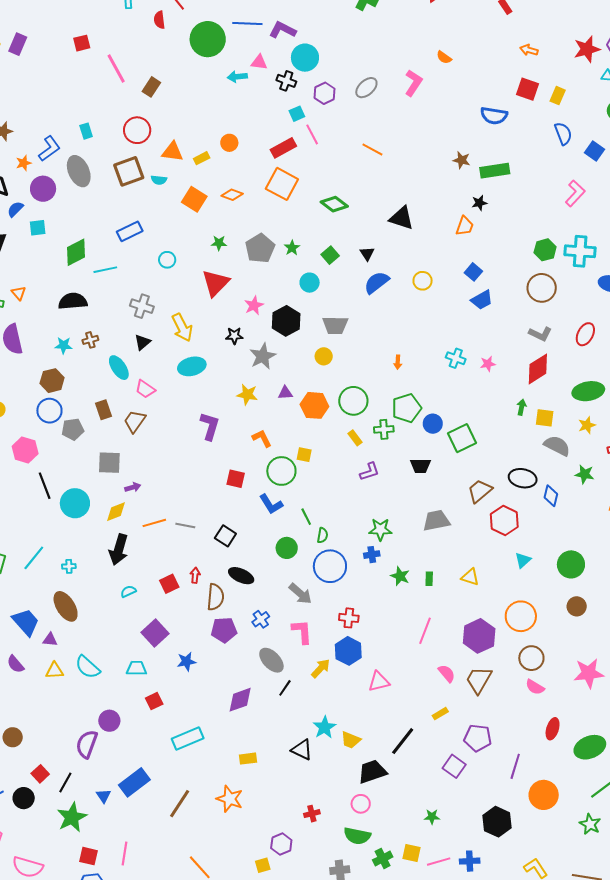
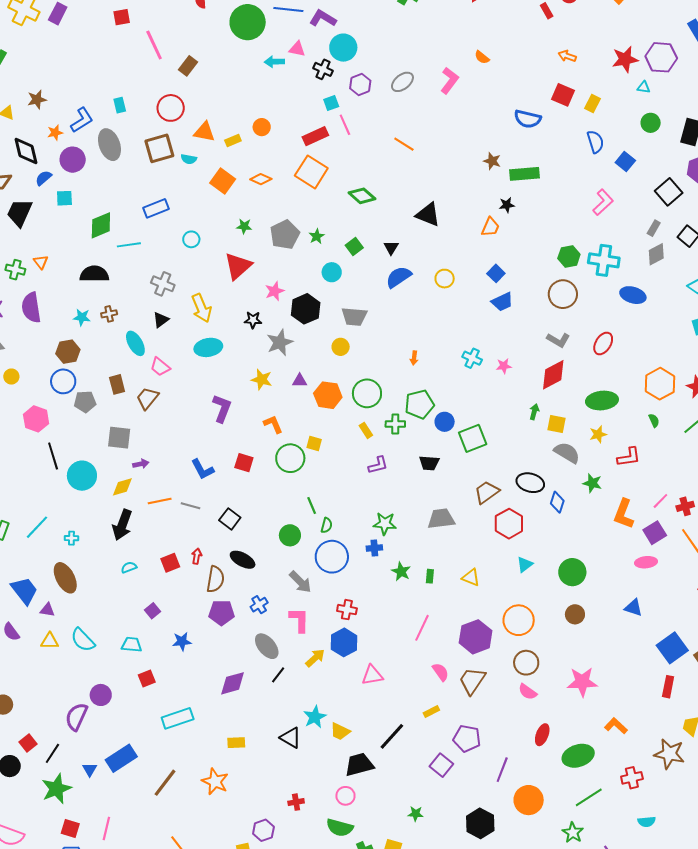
blue L-shape: (271, 504) -> (202, 469), moved
purple square: (155, 633) -> (153, 611), size x0.6

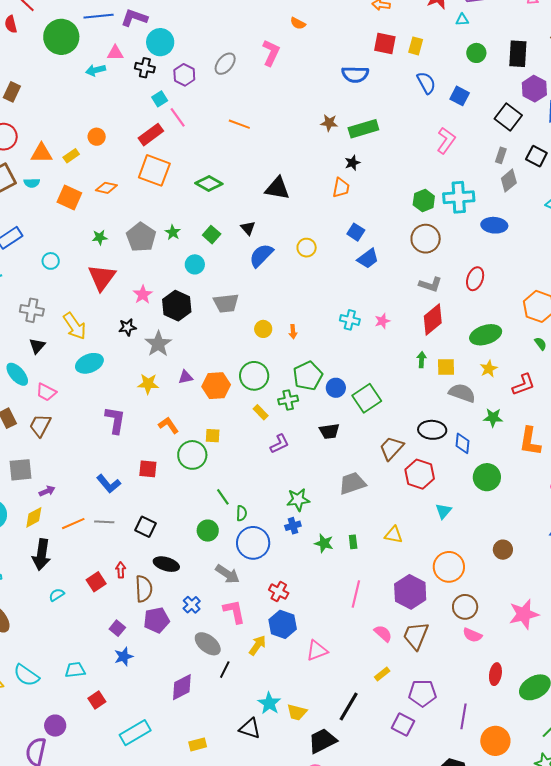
yellow circle: (341, 347) -> (263, 329), moved
green circle: (572, 572) -> (487, 477), moved
red cross: (347, 610) -> (279, 592), turned 30
purple square: (153, 611) -> (117, 628), moved

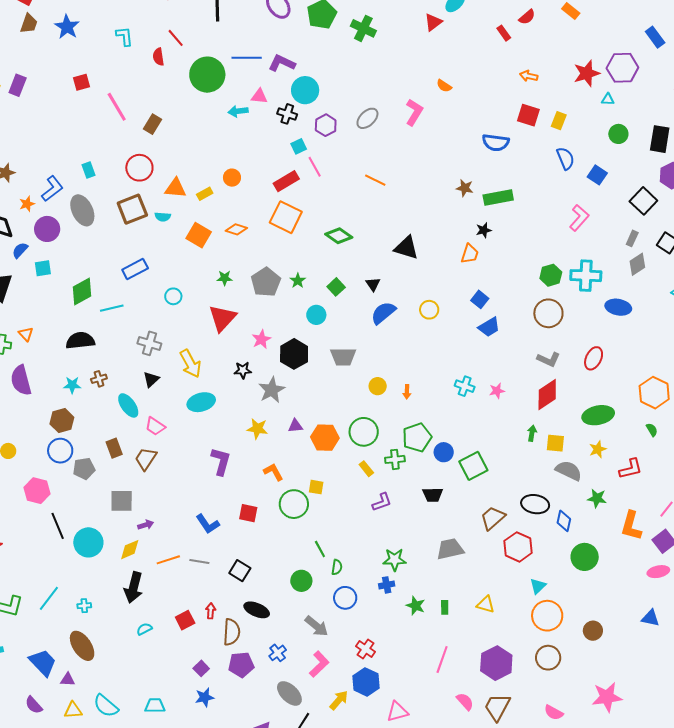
blue circle: (253, 543) -> (345, 598), size x0.7
orange circle: (449, 567) -> (547, 616), moved
brown circle: (465, 607) -> (548, 658), moved
pink L-shape: (234, 611) -> (319, 664), turned 52

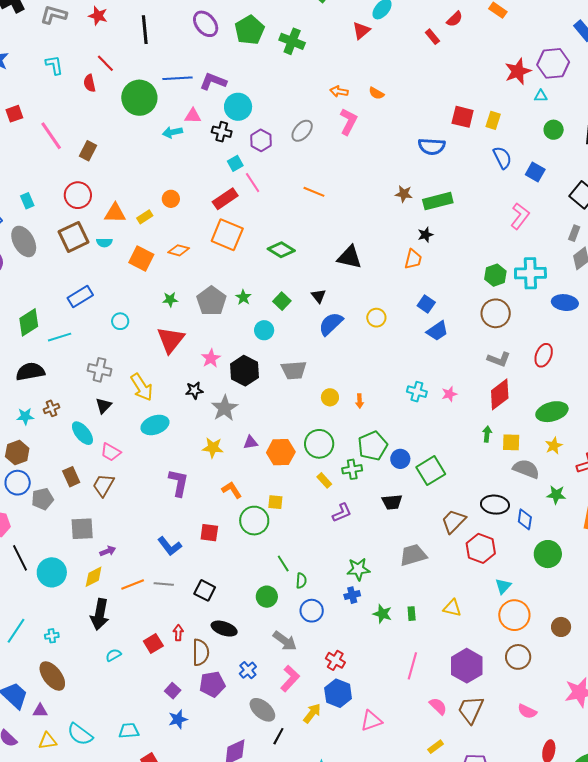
orange arrow: (529, 76) -> (339, 91), moved

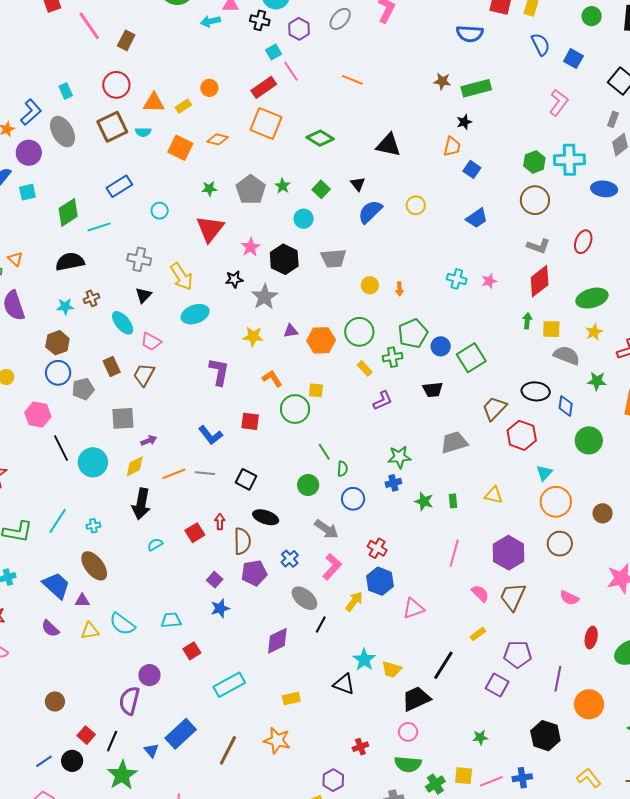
blue square: (426, 304) -> (472, 169), moved

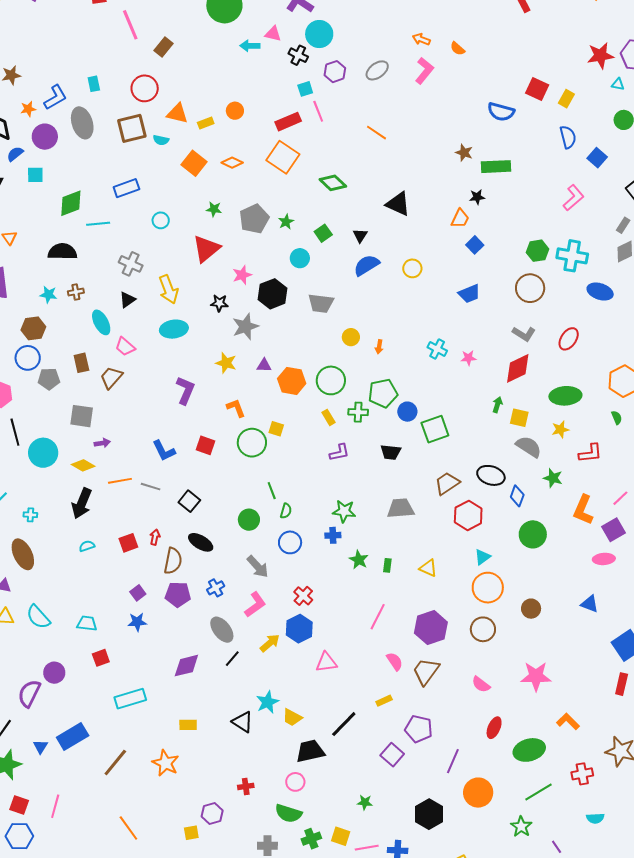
yellow diamond: (135, 466) -> (83, 465), turned 45

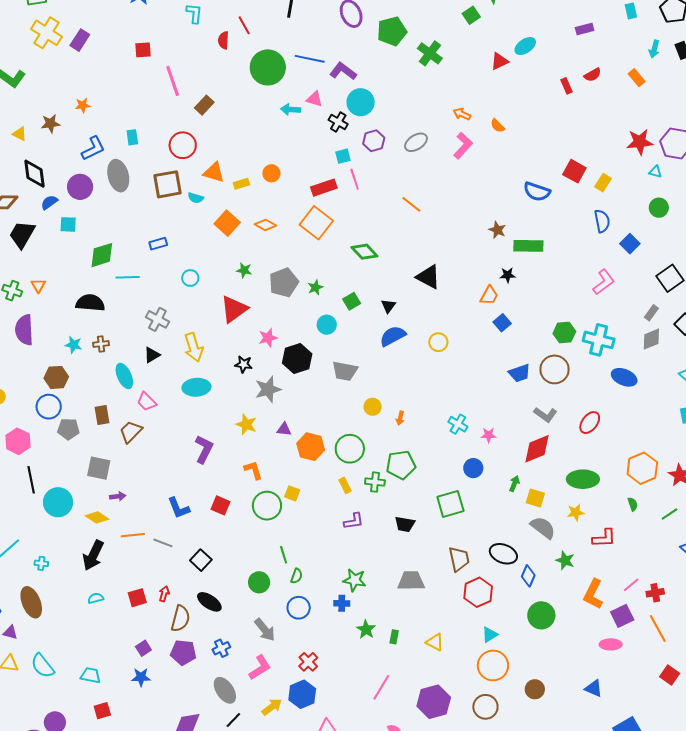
orange star: (28, 109) -> (83, 105), moved
blue rectangle: (126, 188) -> (158, 244), size x0.7
blue trapezoid: (469, 294) -> (520, 373), moved
blue circle: (407, 412) -> (473, 468), moved
brown trapezoid: (447, 483) -> (459, 559), turned 108

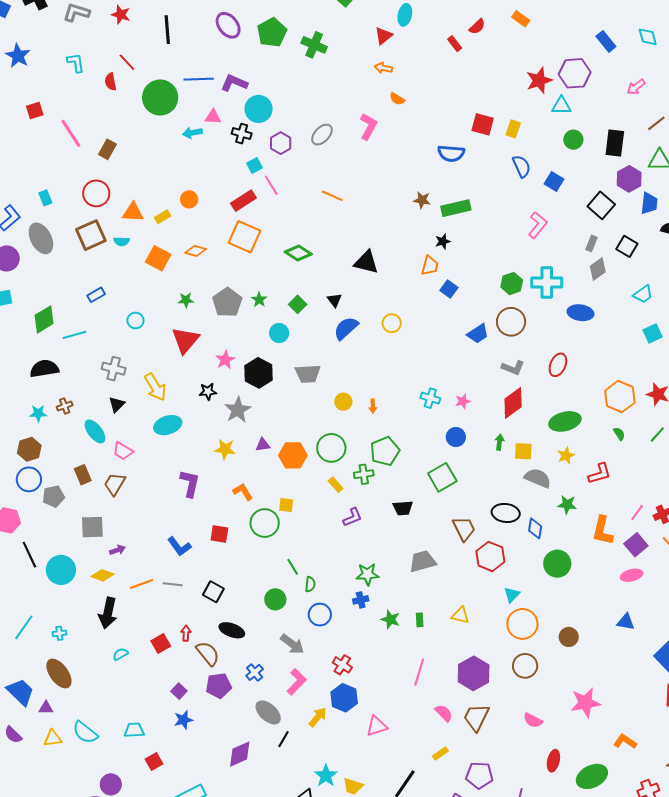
cyan ellipse: (525, 46) -> (405, 15), turned -30
orange arrow: (462, 114) -> (383, 68), moved
cyan triangle: (655, 172) -> (561, 106), size x1.5
brown semicircle: (180, 619) -> (208, 653), turned -40

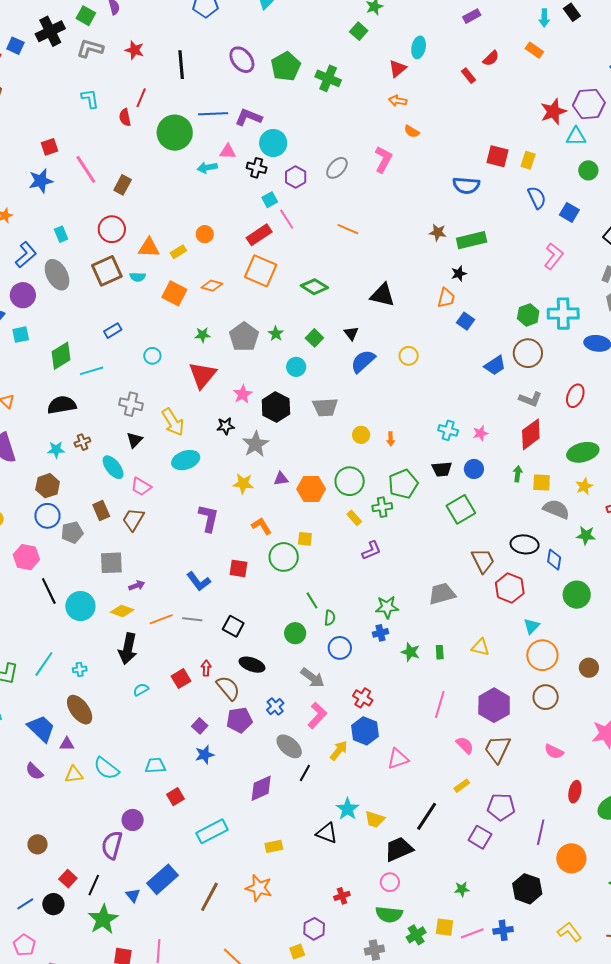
blue star: (18, 56) -> (41, 181), moved, turned 30
red line: (127, 62) -> (141, 98), turned 66
black trapezoid: (403, 508) -> (442, 469), moved

